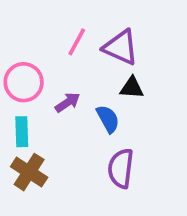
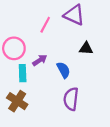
purple triangle: (121, 47) -> (74, 15), moved
black triangle: (132, 88) -> (86, 48), moved
cyan rectangle: (22, 132) -> (23, 73), moved

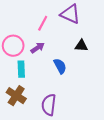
purple arrow: (40, 60) -> (38, 48), moved
purple semicircle: (71, 99) -> (49, 105), moved

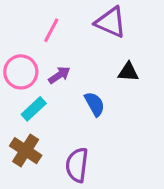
pink line: (43, 23) -> (51, 30), moved
cyan rectangle: (21, 69) -> (34, 109), turned 49

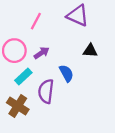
purple semicircle: (77, 165) -> (46, 91), moved

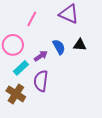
purple arrow: (42, 53) -> (41, 56), moved
blue semicircle: (66, 73) -> (59, 47), moved

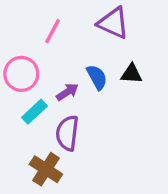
brown cross: (16, 94) -> (46, 169), moved

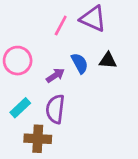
pink line: (53, 31) -> (61, 25), moved
cyan rectangle: (34, 112) -> (20, 108), moved
brown cross: (46, 169) -> (38, 139), turned -30

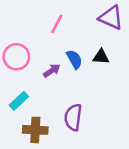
purple triangle: (93, 19) -> (111, 18), moved
purple semicircle: (55, 109) -> (73, 117), moved

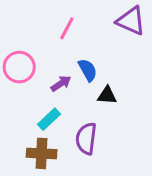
black triangle: (101, 57) -> (107, 95), moved
cyan rectangle: (19, 101) -> (49, 119), moved

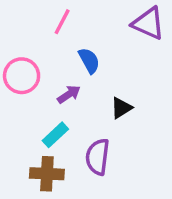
pink line: (67, 28) -> (62, 22), moved
blue semicircle: (88, 70) -> (89, 61), moved
black triangle: (107, 95) -> (121, 108), turned -36

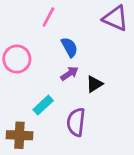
purple arrow: (69, 94) -> (69, 73), moved
brown cross: (47, 174) -> (19, 135), moved

